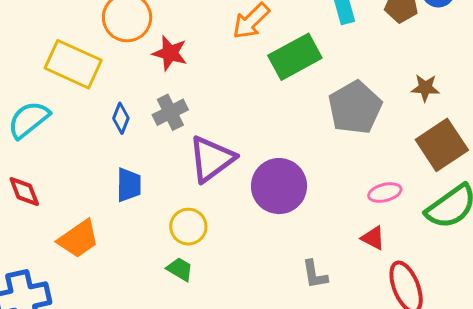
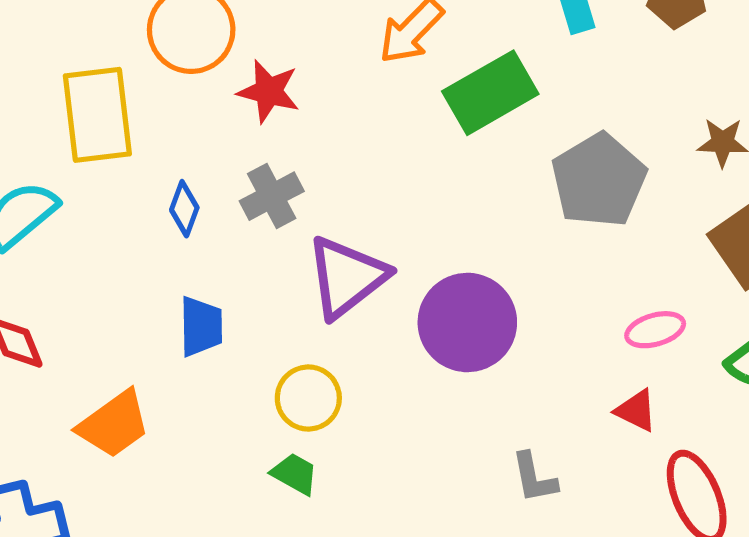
yellow rectangle: (73, 64) -> (97, 115), turned 60

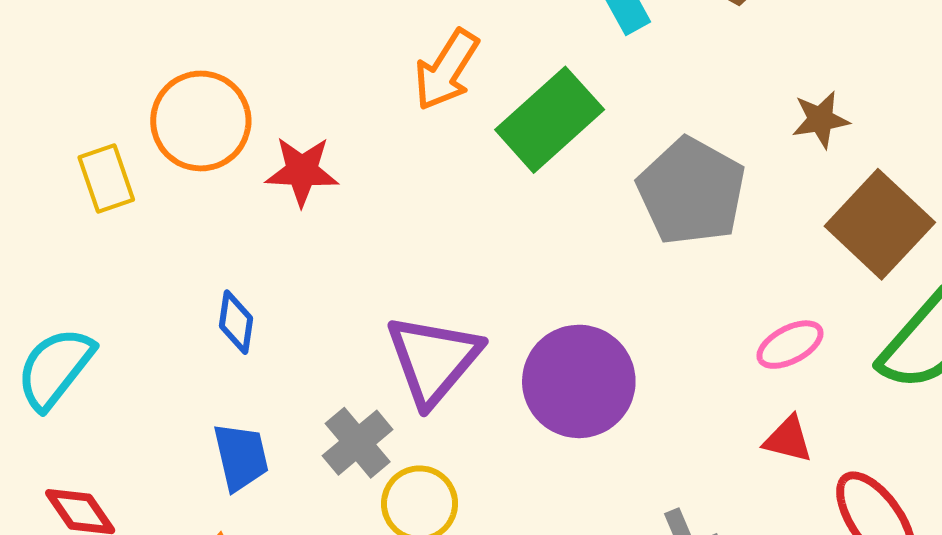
yellow rectangle: (97, 115) -> (106, 179), moved, size x0.6
gray cross: (272, 196) -> (358, 443), moved
blue trapezoid: (201, 326) -> (241, 457), moved

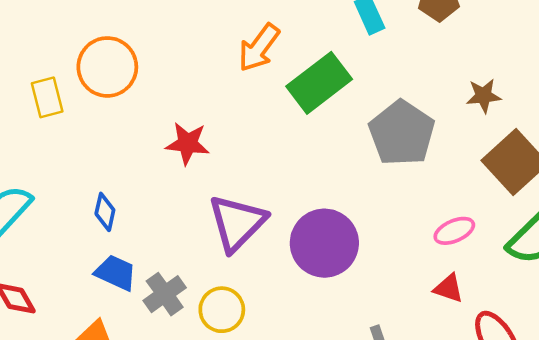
red star: (302, 171) -> (188, 143), moved
blue diamond: (236, 322) -> (105, 212), moved
gray cross: (358, 443) -> (165, 294), moved
blue trapezoid: (241, 457) -> (116, 273), turned -57

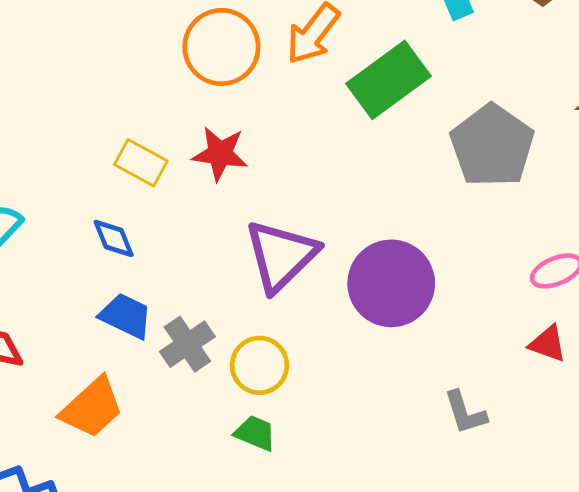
orange circle: (107, 67) -> (221, 47), moved
yellow rectangle: (47, 97) -> (141, 163), moved, turned -48
blue diamond: (105, 212) -> (114, 238), turned -36

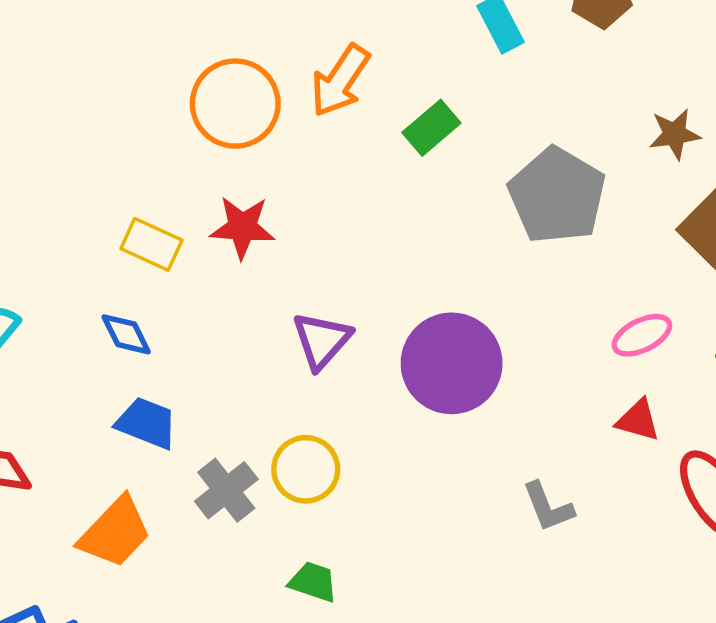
green rectangle: (388, 80) -> (431, 128), size x0.6
purple triangle: (281, 256) -> (322, 340), size x0.7
gray cross: (187, 344) -> (226, 490), moved
green trapezoid: (255, 433) -> (313, 582), moved

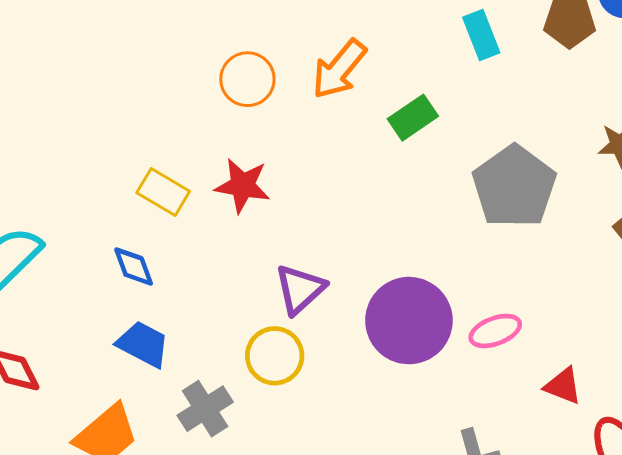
orange circle: (235, 104) -> (247, 79), size x0.7
pink ellipse: (642, 335) -> (495, 331), moved
yellow circle: (306, 469) -> (275, 356), moved

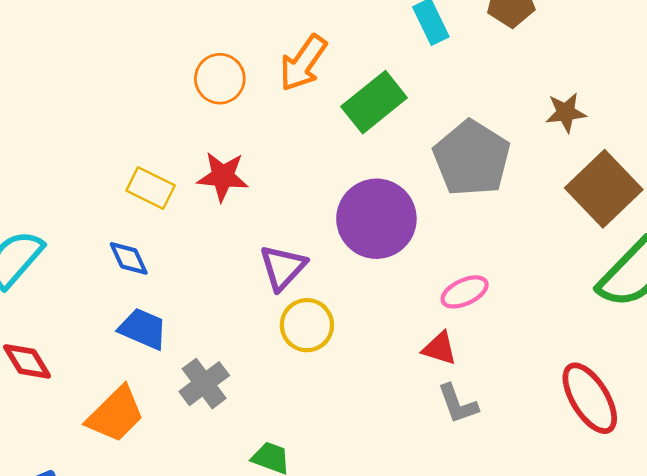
green rectangle: (413, 118) -> (374, 102), size x1.4
purple circle: (409, 321) -> (376, 219), moved
yellow circle: (275, 356) -> (307, 325), moved
red triangle: (563, 386) -> (440, 348), moved

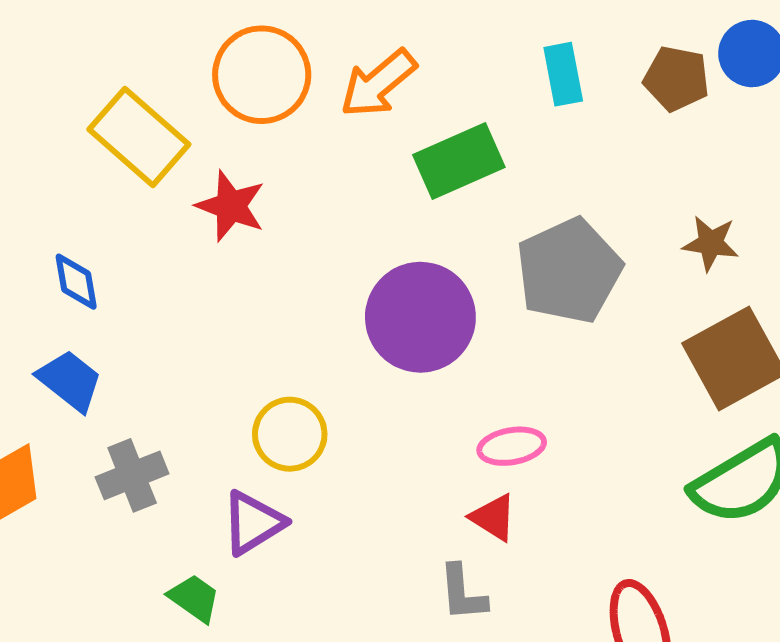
orange circle: (220, 79) -> (262, 75), size x1.4
yellow rectangle: (151, 188) -> (139, 137), moved, size x1.5
purple triangle: (283, 267) -> (253, 523), moved
red triangle: (440, 348) -> (493, 517), moved

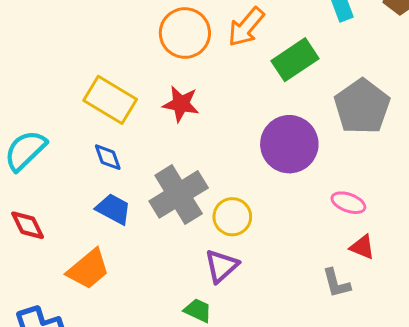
yellow rectangle: (139, 137) -> (110, 100), moved
pink ellipse: (512, 446) -> (348, 203), turned 40
gray cross: (132, 475) -> (179, 194), moved, size x1.6
red triangle: (493, 517) -> (362, 247), moved

